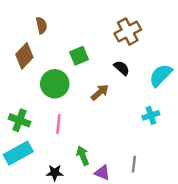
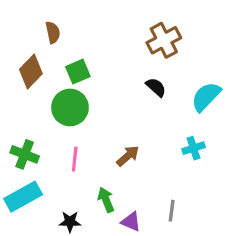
green square: (79, 56) -> (78, 72), moved
brown arrow: (100, 92) -> (128, 156), moved

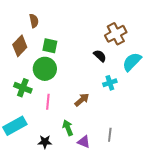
brown cross: (164, 40) -> (116, 34), moved
green square: (78, 72) -> (50, 46), turned 35
cyan cross: (194, 148) -> (110, 83), moved
green cross: (25, 154) -> (23, 88), moved

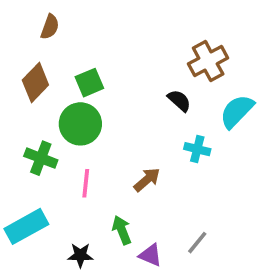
brown semicircle: (34, 21) -> (50, 27), moved, turned 32
green square: (50, 46) -> (89, 83), turned -35
cyan cross: (110, 83) -> (197, 149), turned 32
gray line: (110, 135) -> (197, 243), turned 32

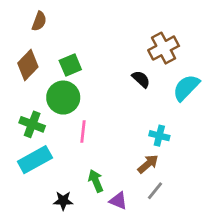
cyan cross: (197, 149) -> (159, 136), moved
brown arrow: (147, 180) -> (148, 164), moved
pink line: (86, 183) -> (83, 131), moved
cyan rectangle: (26, 226) -> (35, 160), moved

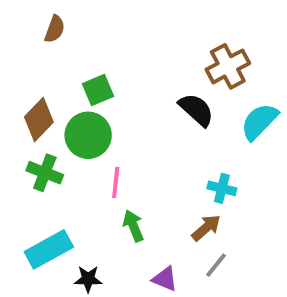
brown diamond: (28, 65) -> (39, 120), moved
black semicircle: (141, 79) -> (196, 110), size x1.4
cyan rectangle: (35, 160) -> (49, 249), moved
green arrow: (96, 181) -> (133, 226), moved

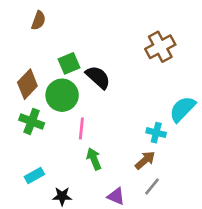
black semicircle: (196, 110) -> (98, 77), moved
cyan semicircle: (259, 122) -> (182, 109), moved
cyan rectangle: (49, 249) -> (34, 175), size x0.6

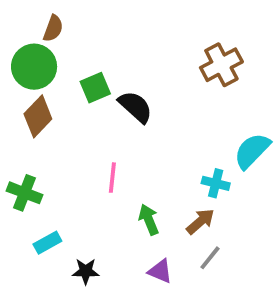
green circle: (62, 95) -> (34, 67), moved
green cross: (32, 121) -> (24, 193), moved
green arrow: (94, 159) -> (149, 220), moved

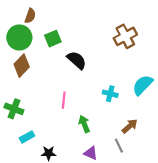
green square: (95, 88) -> (53, 39), moved
cyan cross: (216, 183) -> (110, 94), moved
brown arrow: (200, 222) -> (130, 126), moved
gray line: (210, 258) -> (119, 146), turned -64

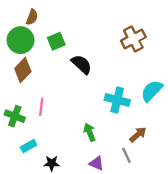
cyan cross: (110, 94) -> (117, 100), size x1.5
pink line: (64, 100) -> (41, 107), moved

